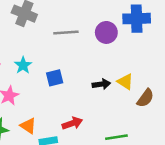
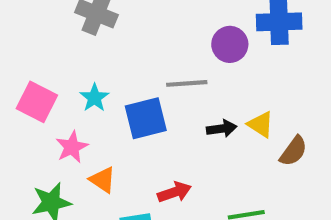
gray line: (66, 32) -> (187, 83), moved
blue square: (55, 78) -> (146, 118), size x1.5
orange triangle: (28, 126) -> (103, 180), moved

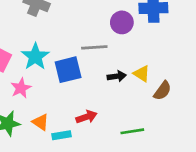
cyan star: (94, 98) -> (35, 57), size x1.5
orange triangle: (103, 180) -> (41, 122), moved

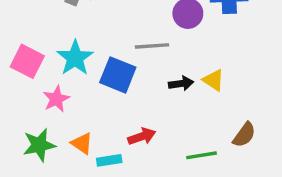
blue square: (68, 70) -> (118, 75), turned 36
brown semicircle: (163, 91) -> (244, 135), moved

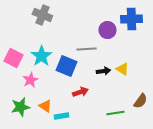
red arrow: (142, 137) -> (80, 92), moved

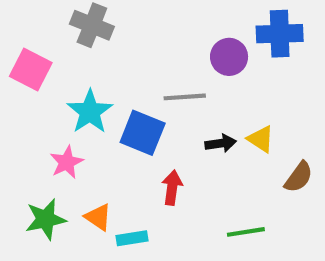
pink square: (13, 58) -> (31, 70), moved
red arrow: (80, 92) -> (172, 188), turned -63
brown semicircle: (140, 101) -> (299, 177), moved

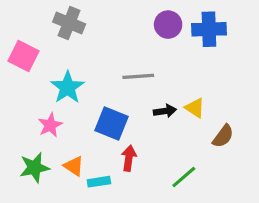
purple circle: (229, 57) -> (168, 25), moved
blue square: (143, 133) -> (112, 124), moved
red arrow: (172, 188) -> (129, 158), moved
green line: (246, 232) -> (184, 177), turned -32

